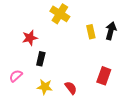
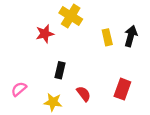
red star: (30, 38) -> (45, 34), moved
black rectangle: (41, 59) -> (60, 70), moved
red semicircle: (71, 88) -> (84, 94), moved

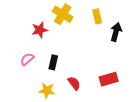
yellow rectangle: (107, 37) -> (97, 16), moved
pink semicircle: (19, 89) -> (27, 59), moved
red rectangle: (122, 89) -> (109, 79), turned 54

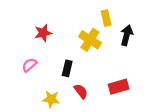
yellow cross: (63, 14) -> (90, 40), moved
black rectangle: (53, 62) -> (67, 68), moved

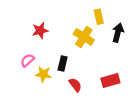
yellow star: (51, 99) -> (43, 74), moved

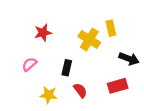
yellow rectangle: (99, 17) -> (111, 28), moved
black arrow: (118, 33) -> (129, 59), moved, turned 96
yellow star: (43, 74) -> (49, 95), moved

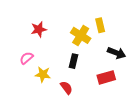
black rectangle: (67, 68) -> (74, 61), moved
red semicircle: (80, 90) -> (66, 88), moved
yellow star: (49, 95) -> (43, 74), moved

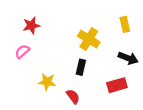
yellow rectangle: (100, 25) -> (125, 24), moved
red star: (39, 29) -> (31, 26), moved
pink semicircle: (26, 58) -> (22, 51), moved

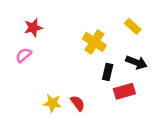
yellow rectangle: (125, 24) -> (133, 26), turned -35
black rectangle: (81, 67) -> (108, 72), moved
yellow star: (47, 82) -> (52, 103), moved

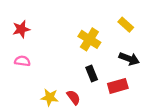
red star: (33, 28) -> (21, 29), moved
pink semicircle: (24, 55) -> (22, 61), moved, turned 49
black rectangle: (108, 72) -> (92, 73), moved, turned -35

